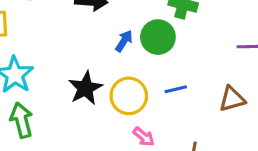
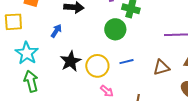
blue arrow: (124, 41) -> (56, 31), moved

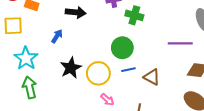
green circle: (115, 29) -> (122, 48), moved
brown triangle: (161, 67) -> (152, 77), moved, turned 42

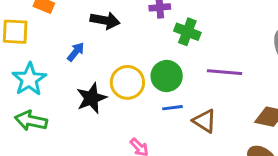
purple line: (180, 43) -> (225, 72), moved
yellow circle: (98, 73) -> (127, 82), moved
green arrow: (30, 87) -> (31, 121), turned -70

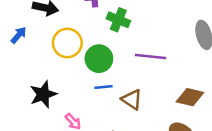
yellow circle: (127, 82) -> (67, 43), moved
black star: (91, 98) -> (43, 94), moved

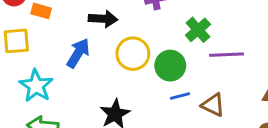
green cross: (118, 20) -> (198, 30), moved, turned 35
blue arrow: (19, 35) -> (78, 53), size x1.5

